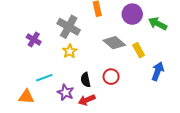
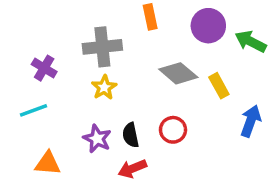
gray cross: (69, 27) -> (102, 47), turned -35
cyan line: (44, 78) -> (34, 110), moved
purple star: (65, 92) -> (97, 139), moved
orange triangle: (26, 97) -> (48, 163), moved

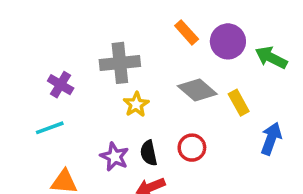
orange rectangle: (150, 17) -> (187, 32), moved, turned -30
yellow star: (104, 87) -> (136, 104), moved

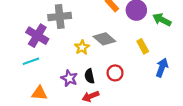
gray cross: (120, 63) -> (60, 16), moved
purple cross: (61, 85) -> (37, 36), size x1.5
gray diamond: (197, 90) -> (104, 39), moved

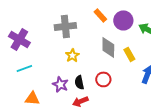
gray cross: (60, 16) -> (65, 26), moved
purple cross: (37, 36) -> (19, 39), moved
gray diamond: (104, 39) -> (108, 47), moved, turned 50

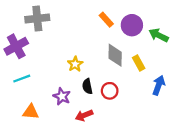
gray cross: (65, 26) -> (37, 18), moved
purple cross: (19, 39) -> (16, 46), turned 30
black semicircle: (79, 82) -> (87, 86), moved

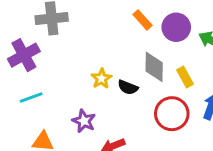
black semicircle: (87, 86) -> (128, 87), moved, turned -56
red circle: (110, 91) -> (172, 114), moved, size x1.5

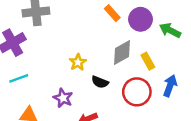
gray diamond: (154, 67) -> (122, 52), turned 60
black semicircle: (128, 87) -> (100, 82), moved

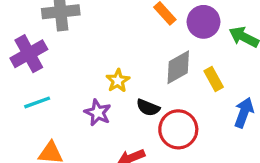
red circle: (137, 92) -> (178, 129), moved
purple star: (63, 98) -> (98, 113), moved

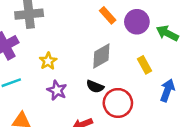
gray diamond: (178, 67) -> (101, 56), moved
yellow star: (118, 81) -> (48, 61), moved

